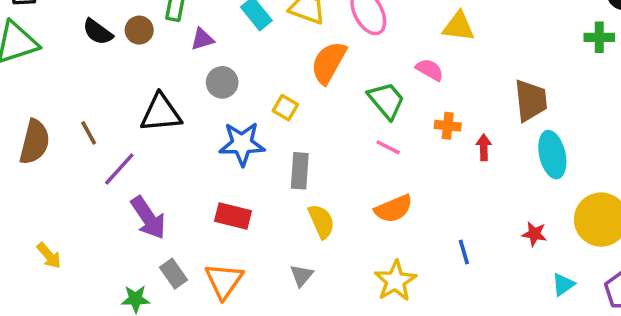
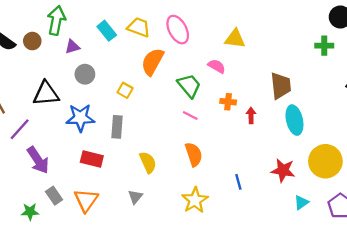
blue star: (242, 144) -> (80, 118), moved
gray rectangle: (300, 171) -> (117, 127), moved
orange semicircle: (394, 209) -> (194, 154), turned -85
red star: (534, 234) -> (283, 170), size x1.5

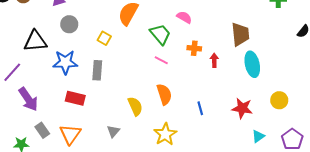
yellow circle: (325, 161) -> (279, 100), size x0.6
yellow semicircle: (148, 162) -> (135, 106), moved
blue line: (238, 182) -> (200, 108), moved

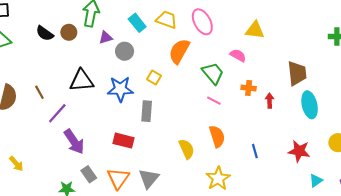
gray circle: (69, 24) -> (125, 51), moved
blue star: (65, 62) -> (120, 89), moved
gray triangle: (113, 131) -> (149, 178), moved, size x1.5

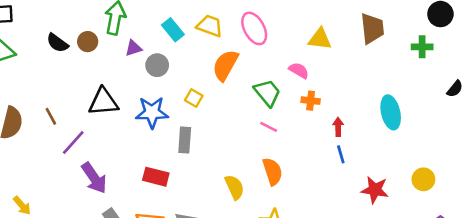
brown trapezoid: (297, 73) -> (372, 28), moved
orange cross: (249, 88) -> (311, 101), moved
cyan ellipse: (310, 105) -> (391, 112), moved
blue line: (255, 151) -> (341, 154), moved

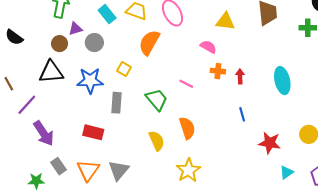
brown circle: (88, 42) -> (60, 44), moved
black semicircle: (57, 43) -> (14, 37), moved
green trapezoid: (267, 93) -> (157, 100), moved
pink line: (269, 127) -> (186, 84), moved
red arrow: (338, 127) -> (240, 76), moved

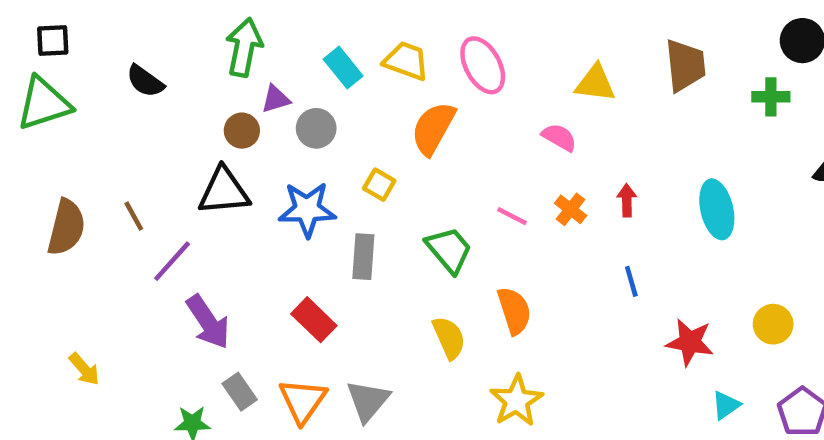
black semicircle: (14, 37) -> (145, 81), moved
orange cross: (218, 71) -> (571, 209), moved, turned 32
red rectangle: (93, 132) -> (314, 320), turned 30

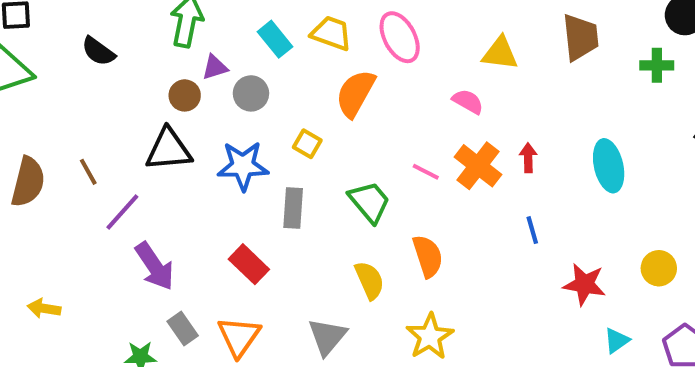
orange cross: (571, 209) -> (478, 166), size x1.6
yellow arrow: (84, 369) -> (44, 308), turned 140
gray triangle: (368, 401) -> (327, 337), moved

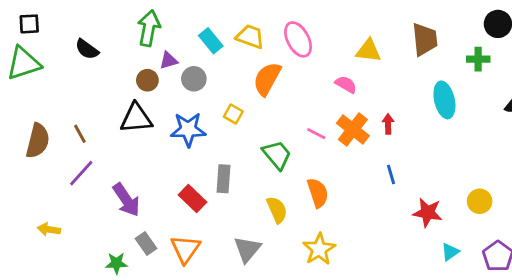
cyan ellipse: (609, 166) -> (444, 100), moved
gray rectangle: (293, 208) -> (223, 179), moved
purple line: (122, 212) -> (81, 173), moved

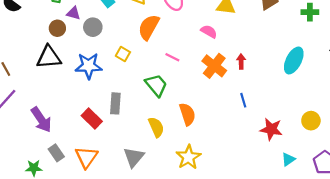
purple triangle: (169, 61) -> (73, 13), turned 32
cyan ellipse: (444, 100) -> (294, 60), moved, turned 40
pink line: (316, 134) -> (172, 57), moved

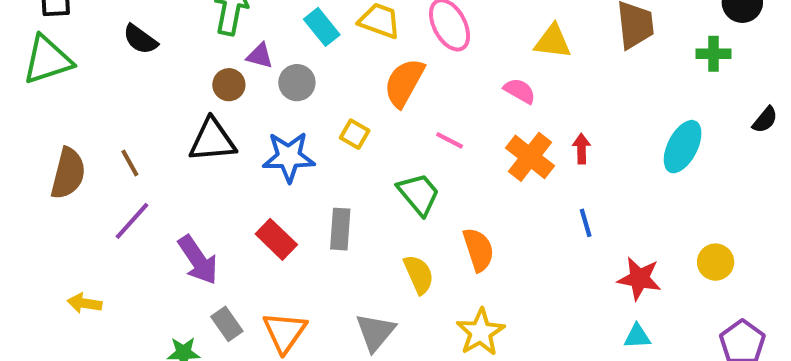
red rectangle: (92, 118) -> (276, 239), moved
cyan triangle: (288, 159) -> (637, 336), moved, turned 32

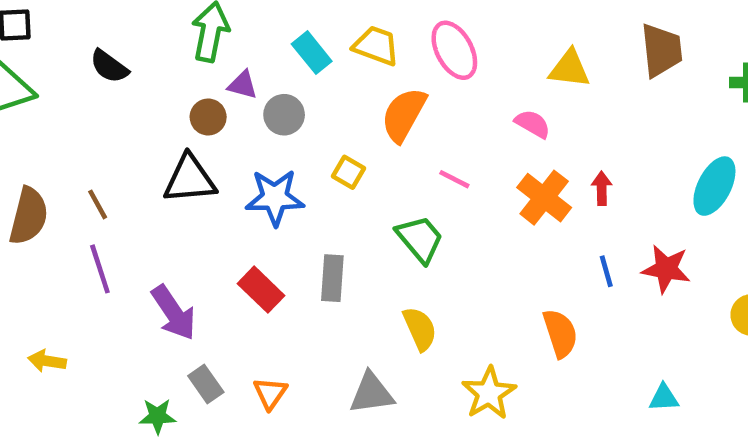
purple line: (132, 221) -> (100, 269), turned -60
orange semicircle: (478, 250) -> (560, 333), moved
red star: (639, 279) -> (666, 269), moved
orange triangle: (285, 332) -> (270, 393), size x0.7
gray triangle: (375, 332) -> (372, 393), turned 42

